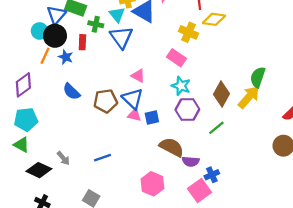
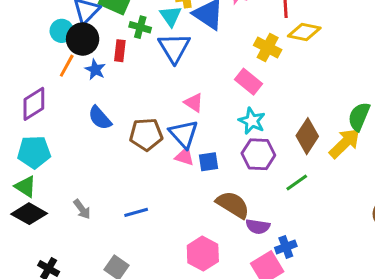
black diamond: (39, 170) -> (29, 214), moved

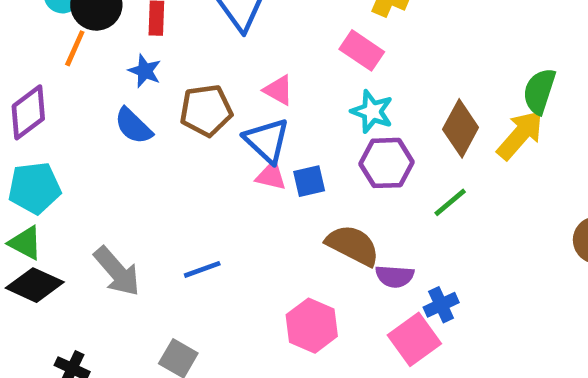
blue star: (95, 70) -> (145, 71), moved
brown pentagon: (146, 134) -> (206, 110), moved
gray arrow: (82, 209) -> (117, 271), size x1.6

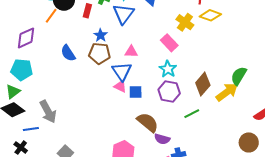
blue star: (145, 71) -> (101, 35), moved
pink triangle: (278, 90) -> (131, 52), turned -40
green triangle: (25, 243) -> (13, 91), turned 42
blue line: (202, 269) -> (31, 129), moved

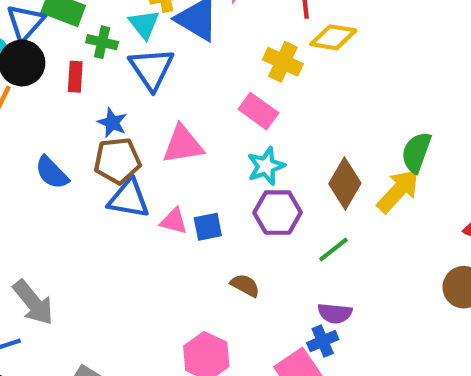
pink triangle: (131, 52) -> (183, 144), size x1.5
cyan star: (168, 69) -> (266, 166), turned 30
blue triangle: (122, 71) -> (129, 199), moved, turned -35
brown semicircle: (148, 122) -> (245, 285), size x0.6
purple semicircle: (162, 139) -> (335, 313), moved

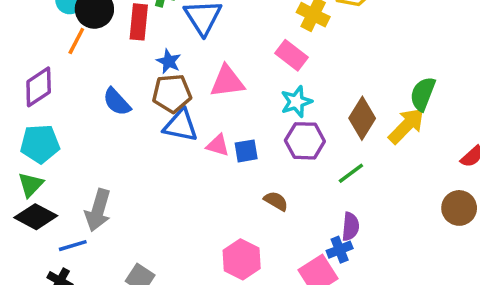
red rectangle: (75, 77) -> (139, 22), size x1.4
gray arrow: (33, 303) -> (98, 210), turned 54
purple semicircle: (335, 313) -> (350, 227), turned -92

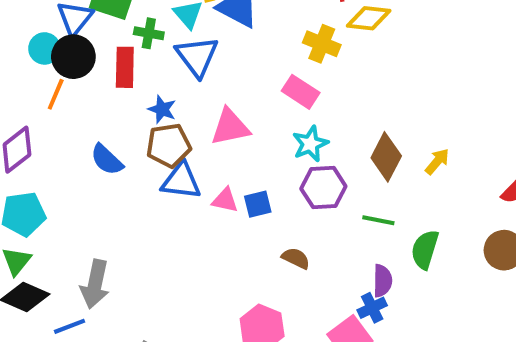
green semicircle: (423, 94) -> (425, 249), moved
yellow arrow: (406, 126) -> (437, 162), size x0.6
green line: (351, 173) -> (378, 220), turned 52

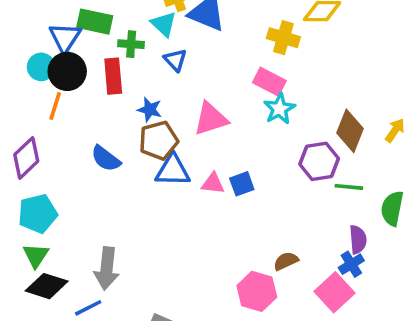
blue triangle: (197, 56) -> (175, 60), size x0.6
cyan star: (310, 144) -> (279, 109), moved
purple hexagon: (323, 187) -> (319, 161), moved
brown semicircle: (296, 258) -> (286, 261), moved, turned -45

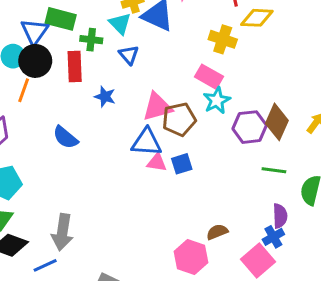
brown pentagon: (159, 140) -> (179, 119), moved
purple hexagon: (319, 161) -> (250, 127), moved
blue triangle: (173, 170) -> (146, 142), moved

